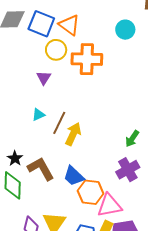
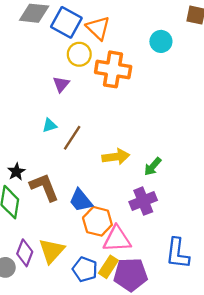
yellow arrow: (73, 134) -> (116, 157), moved, turned 50

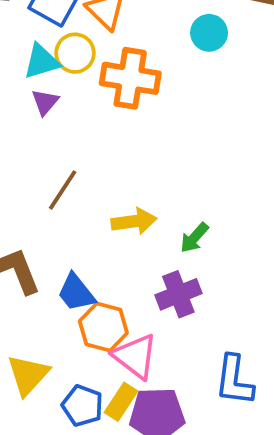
cyan triangle: (50, 125) -> (41, 62), moved, size x1.5
pink triangle: (117, 239) -> (135, 356), turned 40

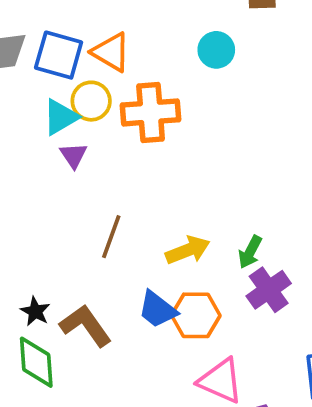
blue trapezoid: (76, 293) -> (158, 309), moved
purple cross: (178, 294) -> (269, 290), moved
orange hexagon: (103, 327) -> (196, 315), moved

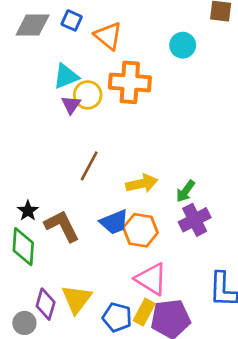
blue square: (59, 55) -> (72, 20), moved, size x0.6
yellow circle: (91, 101) -> (88, 95), moved
blue trapezoid: (158, 309) -> (114, 222), turned -68

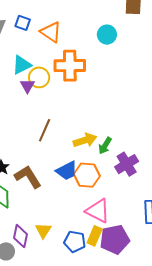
green arrow: (185, 191) -> (105, 146), moved
yellow triangle: (77, 299) -> (43, 230), size x0.7

